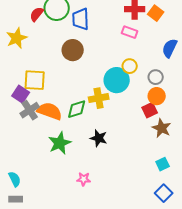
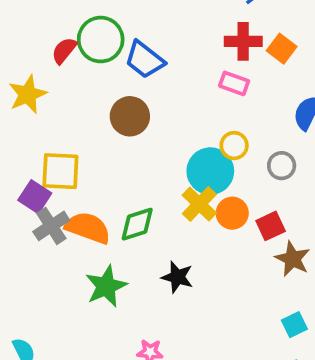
blue trapezoid: (81, 19) -> (145, 60), turned -50
orange circle: (157, 96) -> (232, 213), moved
yellow cross: (99, 98) -> (199, 204), moved, turned -36

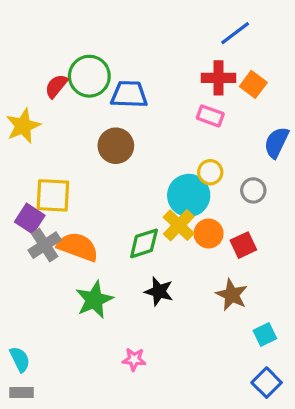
blue trapezoid: (145, 60) -> (129, 94), turned 144
green diamond: (137, 224) -> (144, 243), moved
brown star: (293, 259) -> (232, 295), moved

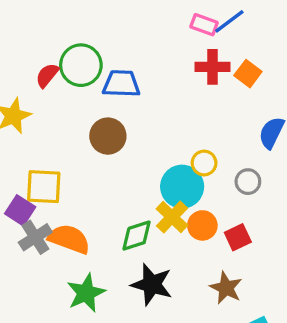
pink rectangle: (210, 116) -> (204, 25), moved
black star: (159, 291) -> (152, 284), size x1.4

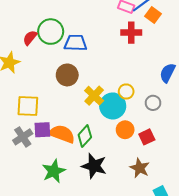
orange square: (248, 74) -> (153, 15), moved
purple square: (20, 210) -> (42, 130), moved, turned -36
yellow cross: (172, 217) -> (94, 96), moved
green diamond: (137, 236) -> (85, 136), turned -30
orange semicircle: (69, 239) -> (62, 134), moved

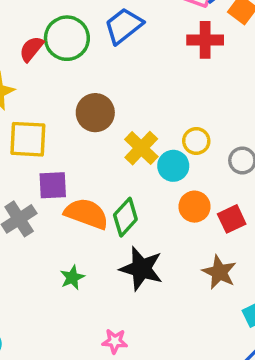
blue trapezoid: (75, 43) -> (124, 26), moved, turned -40
yellow square: (28, 106) -> (28, 139), moved
cyan circle: (113, 106) -> (173, 166), size x0.7
purple square: (42, 130) -> (53, 185), moved
green star: (54, 171) -> (72, 277), size x0.6

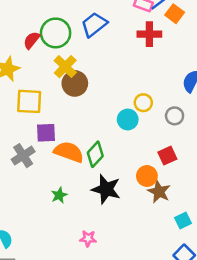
yellow cross: (141, 148) -> (65, 67), moved
orange circle: (195, 207) -> (147, 176), moved

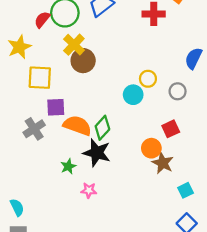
black star: (106, 189) -> (97, 153), moved
pink star: (88, 238) -> (89, 190), moved

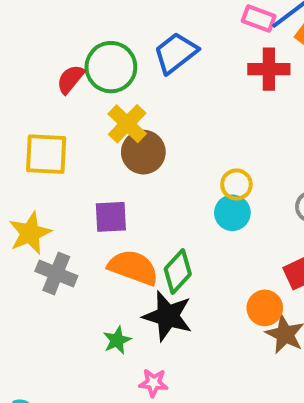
yellow star: (19, 47) -> (30, 233), moved
yellow square: (40, 78) -> (46, 154), moved
yellow circle: (148, 79) -> (236, 184), moved
purple square: (56, 107) -> (111, 217), moved
gray cross: (34, 129) -> (56, 274), turned -35

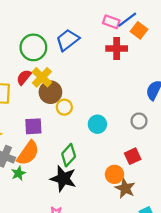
red semicircle: (70, 79) -> (24, 77), moved
yellow circle: (236, 184) -> (64, 107), moved
orange semicircle: (133, 267) -> (28, 153), moved, turned 105
green star: (117, 340) -> (18, 173), moved

